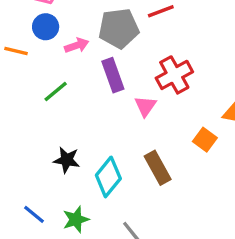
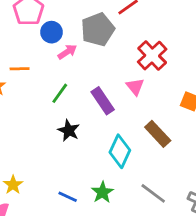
blue circle: (46, 27) -> (52, 32), moved
purple rectangle: (113, 75) -> (103, 101), moved
black star: (67, 160) -> (69, 131), moved, turned 30

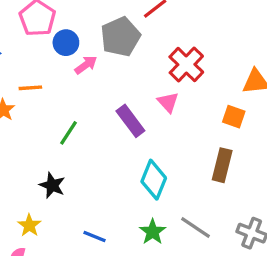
green line: (60, 93) -> (68, 133), moved
black star: (69, 131) -> (52, 185), moved
brown rectangle: (158, 134) -> (222, 165), moved, turned 60
green star: (102, 192) -> (153, 232), moved

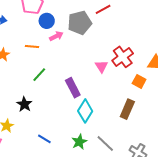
red cross: (186, 64) -> (123, 57), moved
orange line: (30, 88) -> (32, 46), moved
purple rectangle: (130, 121) -> (73, 88), moved

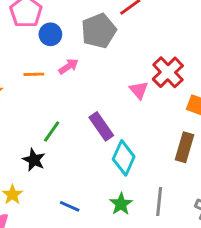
pink arrow: (56, 36) -> (68, 66), moved
green line: (39, 75) -> (52, 131), moved
gray line: (105, 144) -> (159, 201), turned 60

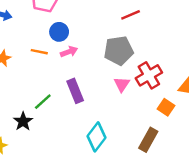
gray pentagon: (99, 31) -> (119, 51), moved
blue circle: (50, 34) -> (59, 32), moved
purple rectangle: (101, 126) -> (75, 91), moved

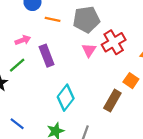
orange line: (39, 52) -> (53, 19), moved
pink arrow: (69, 52) -> (23, 40), moved
orange square: (166, 107) -> (131, 81), moved

